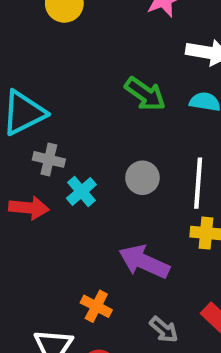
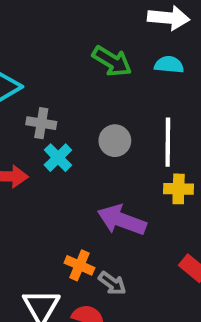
gray cross: (49, 159) -> (41, 123), moved
gray arrow: (164, 330) -> (112, 283), moved

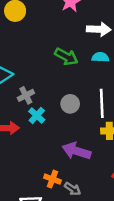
gray cross: (41, 123) -> (26, 95), turned -35

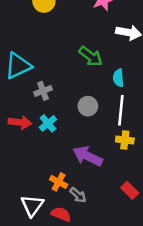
cyan semicircle: (100, 57) -> (118, 78), moved, turned -105
cyan cross: (37, 115) -> (48, 123), moved

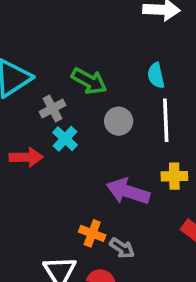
green arrow: (91, 56) -> (89, 81), moved
cyan cross: (48, 123) -> (65, 139), moved
yellow cross: (125, 140) -> (174, 176), moved

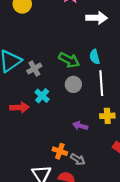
green arrow: (89, 81) -> (69, 60), moved
gray cross: (52, 108) -> (34, 68), moved
purple arrow: (128, 191) -> (80, 126), size x0.6

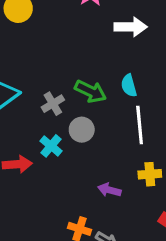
gray cross: (34, 68) -> (53, 104), moved
gray circle: (73, 84) -> (82, 130), moved

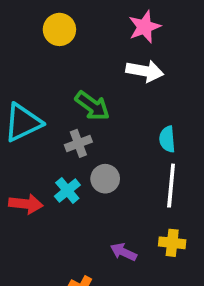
white arrow: (131, 27) -> (145, 71), moved
green arrow: (91, 91) -> (92, 106), moved

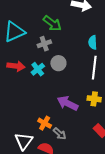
red arrow: (26, 204) -> (16, 66), moved
purple arrow: (123, 252) -> (68, 103), size x1.5

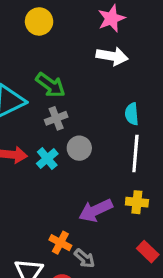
green arrow: (52, 23) -> (51, 85), moved
purple arrow: (68, 103) -> (96, 210), turned -50

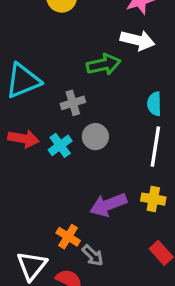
green arrow: (51, 85) -> (104, 64), moved, turned -52

